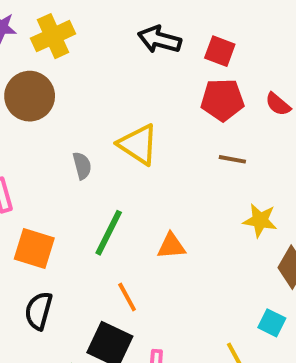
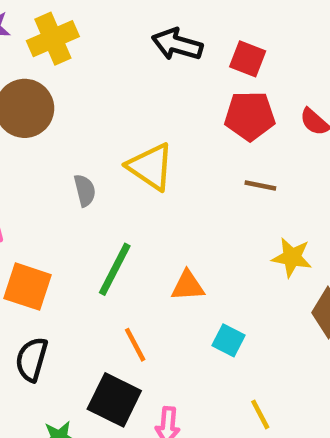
cyan square: (272, 323) -> (229, 340), moved

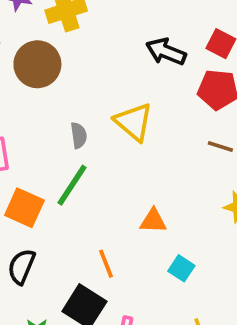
black arrow: (177, 44) -> (166, 52), moved
green line: (115, 269) -> (72, 185), moved

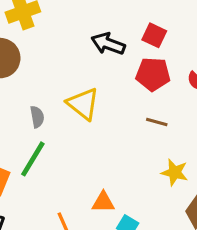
orange triangle: (153, 221) -> (103, 202), moved

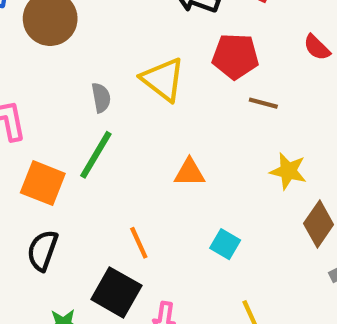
red pentagon: (153, 74) -> (235, 56), moved
orange triangle: (103, 202) -> (189, 173), moved

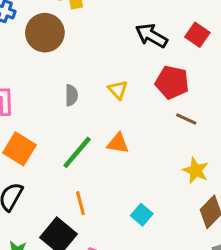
yellow triangle: (163, 79) -> (118, 90), size x0.6
green line: (96, 155) -> (77, 152), moved
orange triangle: (189, 173) -> (118, 143), moved

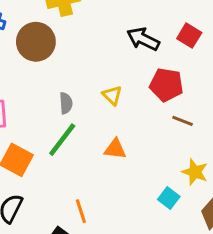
green line: (77, 152) -> (62, 140), moved
cyan square: (142, 215) -> (169, 198), moved

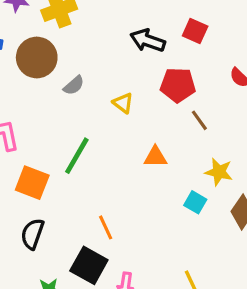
gray semicircle: (66, 103) -> (74, 85), moved, turned 60
brown line: (183, 121) -> (199, 120), turned 40
orange triangle: (115, 149) -> (155, 157), moved

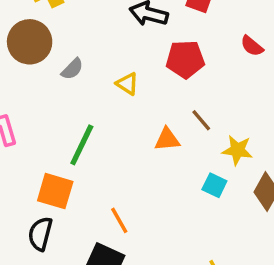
brown line: (199, 120) -> (201, 120), moved
orange square: (32, 183) -> (55, 191), moved

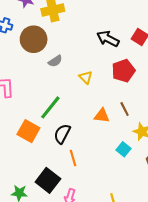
red pentagon: (185, 59) -> (123, 71), turned -30
orange line: (119, 220) -> (73, 158), moved
black semicircle: (40, 234) -> (62, 134), moved

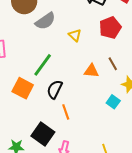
gray semicircle: (55, 61) -> (45, 21), size x1.5

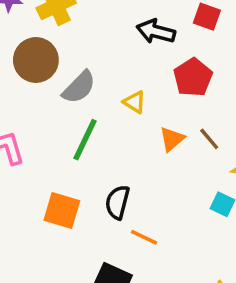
green line: (43, 65) -> (85, 140), moved
orange triangle: (91, 71) -> (172, 139), moved, turned -35
orange line: (66, 112) -> (144, 237), turned -35

